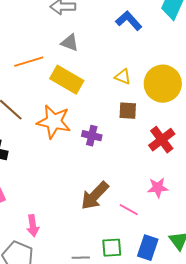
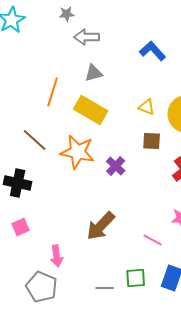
gray triangle: (70, 43) -> (94, 73), turned -36
orange line: (29, 62) -> (53, 92), turned -56
purple cross: (92, 136) -> (116, 166), turned 30
brown arrow: (95, 196) -> (101, 226), moved

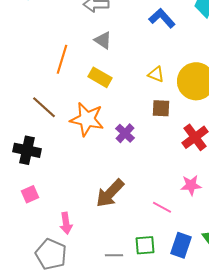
gray triangle: (94, 73) -> (103, 40), turned 48
yellow rectangle: (91, 110) -> (100, 77), size x0.7

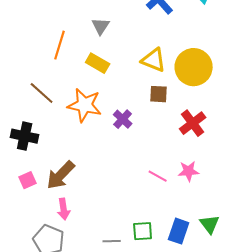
gray triangle: (103, 40) -> (101, 26), turned 30
yellow triangle: (156, 74) -> (154, 60), size x1.5
brown arrow: (110, 193) -> (61, 175), moved
pink line: (162, 207) -> (158, 176), moved

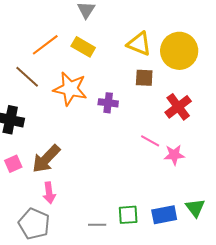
orange line: (60, 45) -> (45, 45), moved, turned 36
purple cross: (123, 119) -> (108, 103), turned -36
pink line: (158, 176) -> (150, 141), moved
blue rectangle: (179, 231) -> (164, 215), turned 60

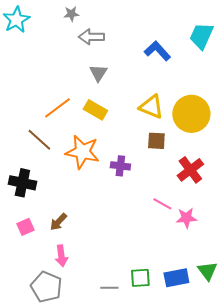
brown arrow: (46, 159) -> (58, 222), size x0.6

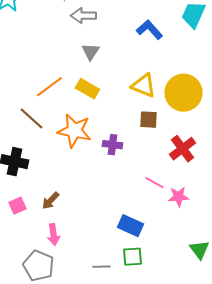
blue rectangle: (176, 278) -> (130, 226), moved, turned 35

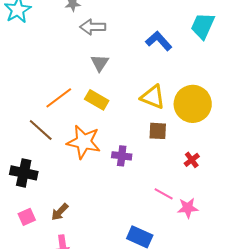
red cross: (182, 149) -> (192, 160), size x0.6

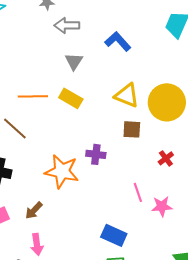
blue L-shape: (159, 41) -> (118, 41), moved
orange line: (59, 98) -> (33, 96), turned 36
orange star: (84, 142) -> (62, 171), moved
pink line: (164, 194) -> (138, 192), turned 42

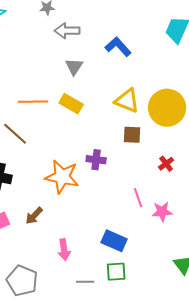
pink arrow: (37, 244) -> (64, 250), moved

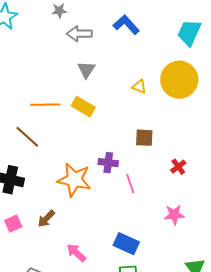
blue L-shape: (118, 47) -> (126, 25), moved
yellow triangle: (127, 101) -> (139, 87), moved, size x0.6
yellow circle: (167, 108) -> (179, 80), moved
pink line: (138, 198) -> (130, 184), moved
pink arrow: (64, 250) -> (76, 253), turned 140

